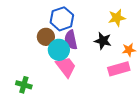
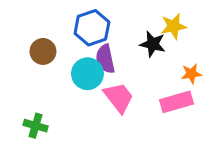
brown circle: (46, 37) -> (43, 51), moved
black star: (103, 41) -> (153, 44), moved
pink trapezoid: (66, 67) -> (119, 97), moved

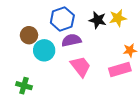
black star: (153, 44) -> (98, 20), moved
purple semicircle: (105, 59) -> (71, 40), turned 90
cyan circle: (87, 74) -> (44, 50), moved

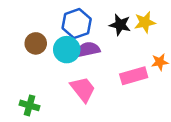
cyan circle: (44, 50) -> (67, 50), moved
pink trapezoid: (80, 66) -> (83, 89), moved
pink rectangle: (120, 70) -> (134, 76), moved

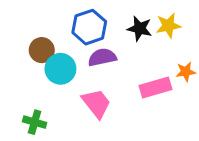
cyan circle: (67, 50) -> (60, 69), moved

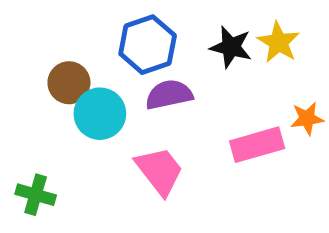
yellow star: (168, 26) -> (278, 42), turned -30
green cross: (35, 122) -> (36, 195), moved

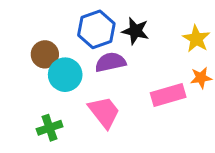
yellow star: (278, 42) -> (196, 39), moved
black star: (231, 47) -> (135, 31), moved
green cross: (36, 195) -> (50, 128), moved, turned -35

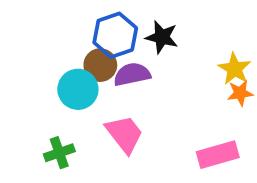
yellow star: (196, 39) -> (235, 69), moved
brown circle: (45, 54) -> (100, 65), moved
pink rectangle: (168, 95) -> (218, 155), moved

